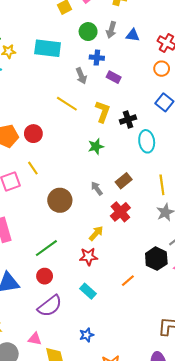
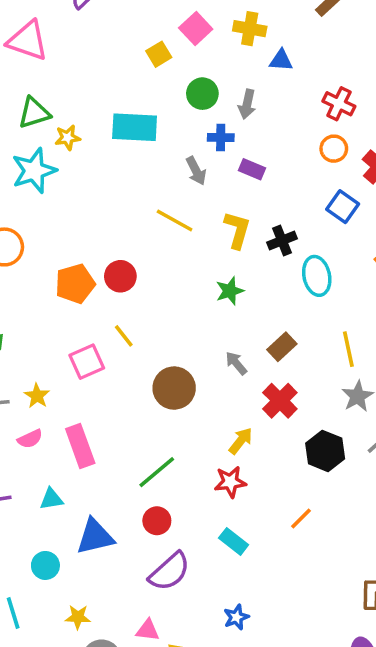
gray arrow: (111, 30) -> (247, 104), moved
blue triangle: (133, 35) -> (281, 60), moved
black hexagon: (156, 259) -> (325, 451), moved

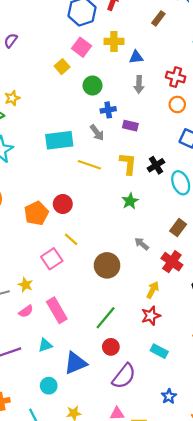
gray arrow: (247, 104) -> (139, 84), moved
cyan rectangle: (135, 127) -> (59, 140), moved
yellow star: (68, 138) -> (12, 98), moved
brown rectangle: (282, 347) -> (178, 228), moved

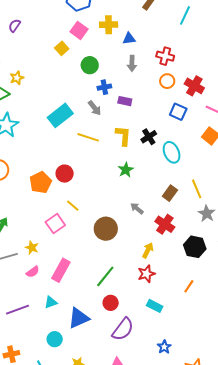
cyan rectangle: (59, 140) -> (60, 115), turned -30
pink rectangle: (57, 310) -> (61, 270), turned 60

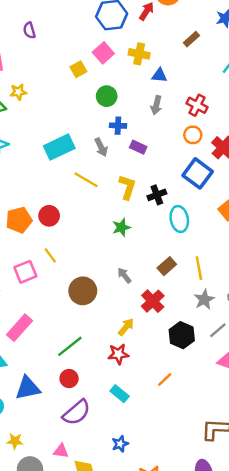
purple semicircle: (14, 26) -> (29, 30), turned -64
blue square: (178, 112) -> (198, 173), size x1.4

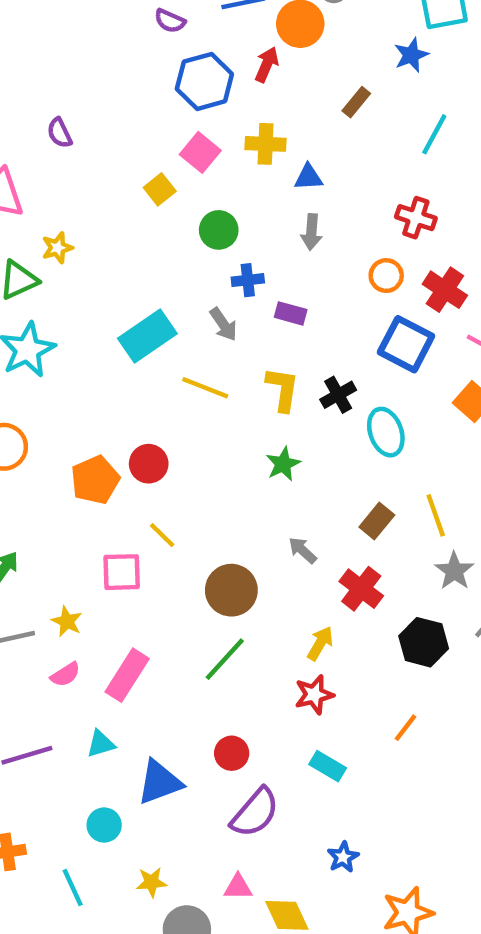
red cross: (197, 105) -> (416, 218), moved
pink square: (25, 272) -> (122, 572), turned 30
green line: (70, 346) -> (225, 659), moved

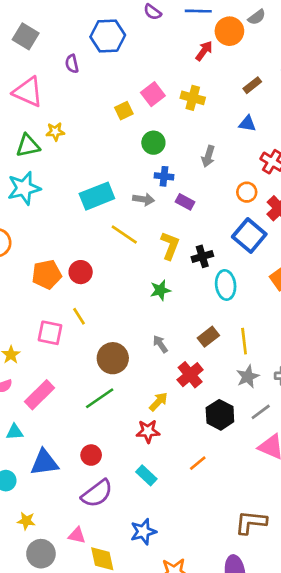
blue hexagon: (204, 81) -> (108, 36), moved
blue triangle: (308, 177) -> (247, 124), moved
gray arrow: (223, 324) -> (144, 199), turned -60
blue star: (343, 857) -> (143, 532), size x1.4

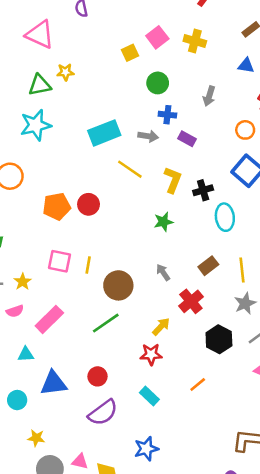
yellow line: (79, 316) -> (88, 265), moved, turned 42
pink triangle: (77, 535) -> (80, 461), moved

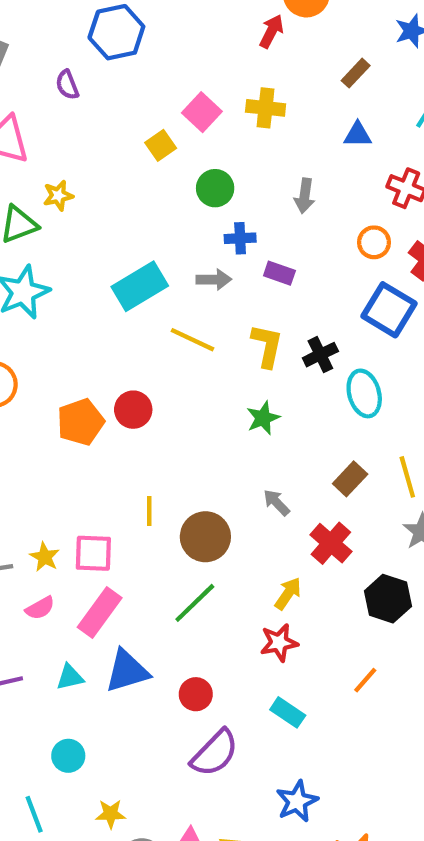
pink square: (59, 261) -> (93, 553), moved
blue triangle: (54, 383) -> (127, 671), moved

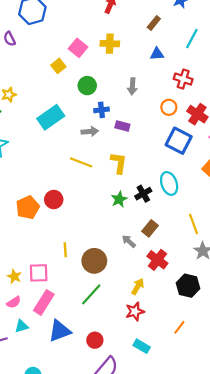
cyan rectangle: (140, 286) -> (51, 117), moved
black cross: (320, 355) -> (143, 194), moved
brown rectangle: (350, 479) -> (150, 228), moved
cyan triangle: (70, 677) -> (22, 326), moved

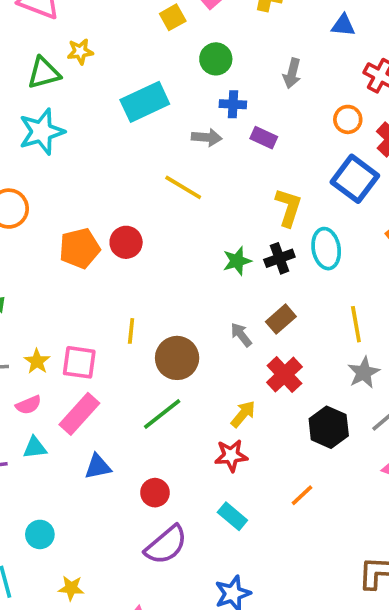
yellow L-shape: (119, 163) -> (288, 207), moved
blue triangle: (60, 331) -> (98, 467), size x0.7

